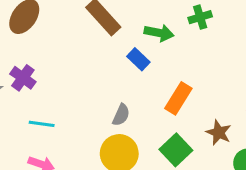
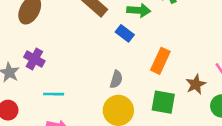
brown star: (219, 133) -> (196, 84), turned 30
green square: (176, 150) -> (163, 102), turned -30

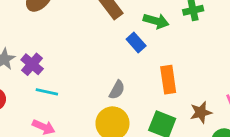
purple cross: (34, 59) -> (32, 64), moved
orange rectangle: (160, 61) -> (168, 80), turned -45

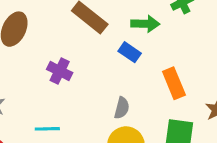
purple cross: (32, 64) -> (60, 71), moved

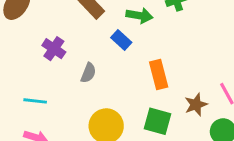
gray semicircle: (122, 108) -> (88, 73), moved

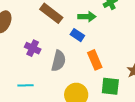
gray semicircle: (88, 73) -> (59, 61), size x1.5
orange rectangle: (159, 74) -> (95, 60), moved

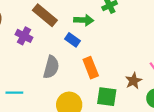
purple cross: (33, 48) -> (24, 36), moved

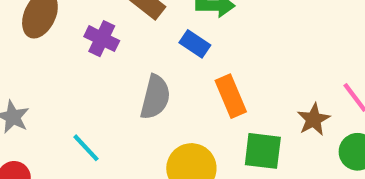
cyan line: (14, 93) -> (86, 148), turned 49

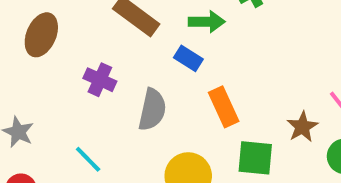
purple cross: (102, 39) -> (100, 80), moved

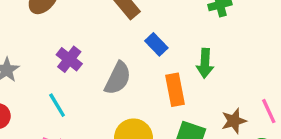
green arrow: (207, 22) -> (205, 63), moved, turned 80
purple cross: (100, 80) -> (69, 59), moved

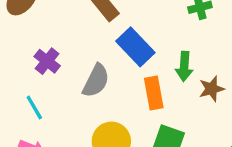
blue rectangle: (156, 44) -> (135, 47), size x1.6
brown star: (234, 121) -> (212, 89), moved

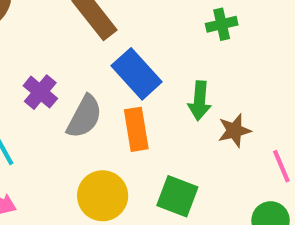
purple cross: (47, 61) -> (40, 92), moved
orange rectangle: (154, 93) -> (136, 129), moved

